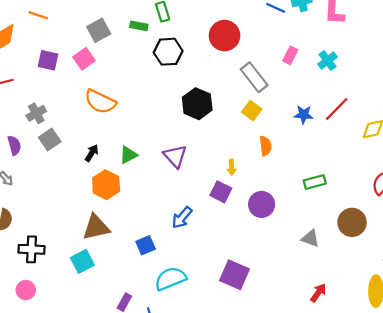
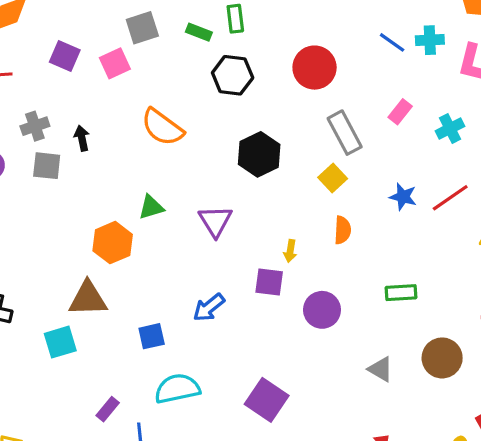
orange semicircle: (100, 102) -> (162, 127), moved
gray square: (50, 140) -> (47, 166), turned 30
black arrow: (92, 153) -> (82, 138), moved, turned -54
purple square: (221, 192) -> (269, 282), turned -30

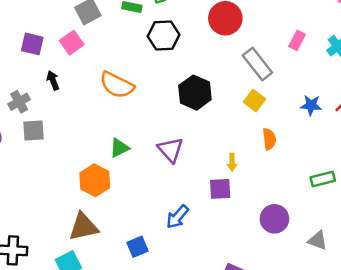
black arrow: (82, 138) -> (53, 80), moved
purple circle: (322, 310) -> (274, 219), moved

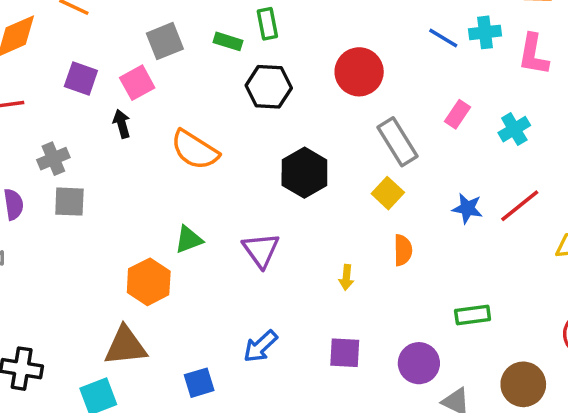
black arrow: (53, 80) -> (122, 124), moved
purple square: (220, 189) -> (345, 353), moved
purple circle: (274, 219) -> (419, 363), moved

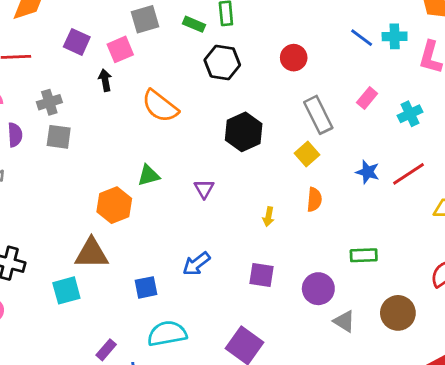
red circle: (359, 72) -> (294, 58), size x0.7
purple triangle: (261, 250) -> (204, 189), size x0.7

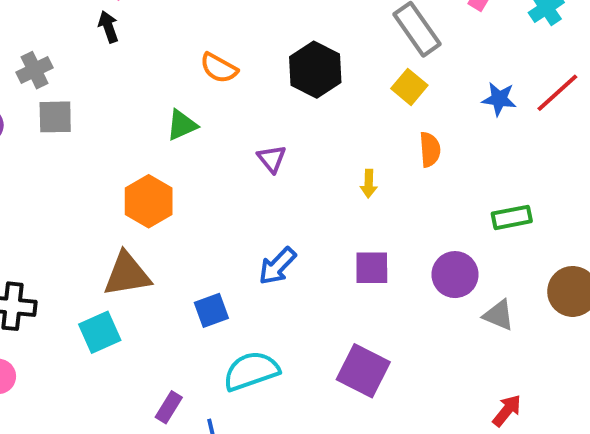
orange semicircle: (160, 106) -> (219, 68), moved, size x0.7
green triangle: (149, 175) -> (182, 125), moved

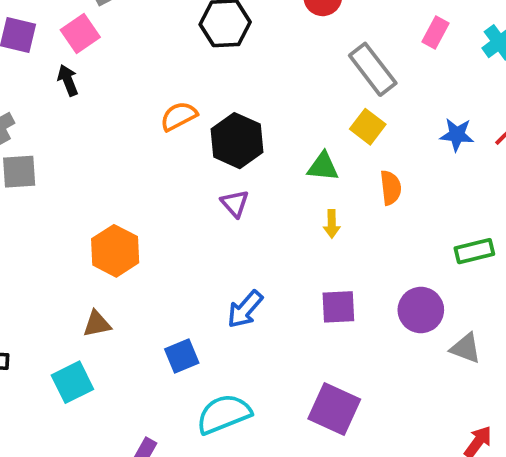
orange semicircle: (219, 68) -> (179, 116), turned 126
black hexagon: (315, 70) -> (237, 141), moved
green triangle: (182, 125) -> (323, 167), moved, turned 32
brown triangle: (127, 274) -> (97, 324), size x0.6

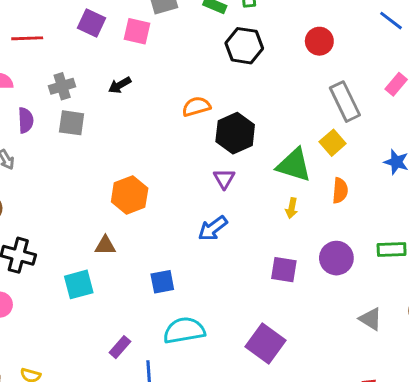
pink square: (80, 33) -> (137, 31), turned 36
black arrow: (68, 80) -> (120, 85), moved, turned -110
green triangle: (323, 167) -> (294, 165), size x1.5
blue arrow: (245, 309) -> (213, 228), moved
purple circle: (421, 310) -> (336, 258), moved

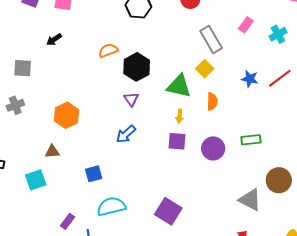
gray cross: (62, 86) -> (15, 105), moved
purple square: (284, 270) -> (177, 141), moved
gray triangle: (371, 319) -> (250, 200), moved, size x1.4

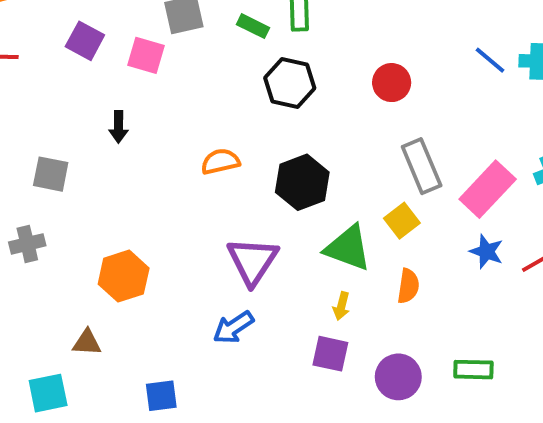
pink rectangle: (246, 25) -> (488, 189), moved, size x1.8
black arrow: (54, 40) -> (119, 127), turned -63
black hexagon: (137, 67) -> (302, 182), moved
purple triangle: (131, 99) -> (252, 261), size x1.8

